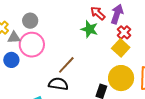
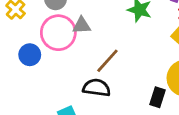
gray triangle: (14, 38) -> (82, 25), moved

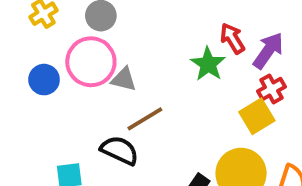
gray triangle: (82, 25) -> (124, 79), moved

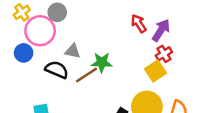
pink circle: (91, 62) -> (40, 31), moved
green star: (208, 64) -> (102, 62), moved, turned -30
black semicircle: (119, 150) -> (57, 70), moved

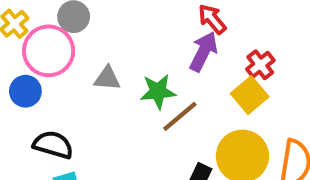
purple arrow: (161, 30) -> (203, 52), moved
black semicircle: (57, 70) -> (53, 145), moved
brown line: (87, 75) -> (180, 116), moved

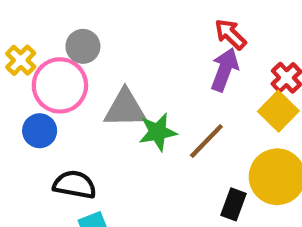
gray triangle: (107, 78) -> (125, 108), size x1.5
green star: (158, 91) -> (158, 132), moved

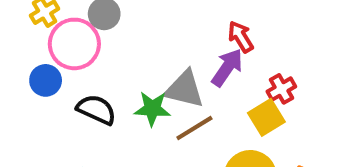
gray triangle: (125, 108) -> (184, 89), moved
black semicircle: (75, 185) -> (96, 110), moved

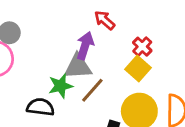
purple arrow: (227, 67) -> (85, 46), moved
black semicircle: (96, 110) -> (40, 107), moved

